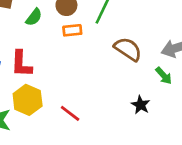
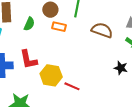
orange rectangle: (72, 30) -> (59, 27), turned 32
yellow hexagon: (28, 100) -> (51, 75), moved

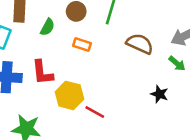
orange rectangle: (59, 27) -> (82, 45), moved

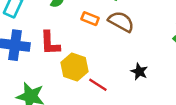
brown semicircle: (140, 44) -> (121, 22), moved
black star: (159, 94) -> (139, 72), moved

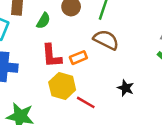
orange rectangle: (90, 19) -> (78, 58), moved, turned -42
red L-shape: (50, 43) -> (52, 56), moved

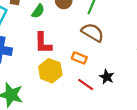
orange rectangle: (78, 58) -> (79, 58), moved, turned 40
red line: (86, 102) -> (86, 84), moved

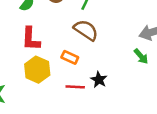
red line: (86, 84) -> (75, 87), turned -35

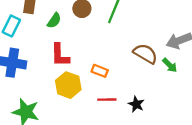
brown semicircle: (86, 30) -> (145, 54), moved
black star: (99, 80) -> (136, 104), moved

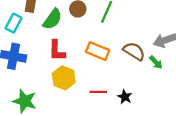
green semicircle: (54, 20) -> (52, 19), size x1.5
orange rectangle: (100, 71) -> (98, 51), moved, size x1.5

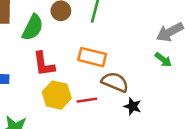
brown semicircle: (134, 51) -> (115, 82), moved
red line: (98, 92) -> (87, 100), moved

